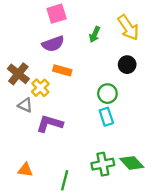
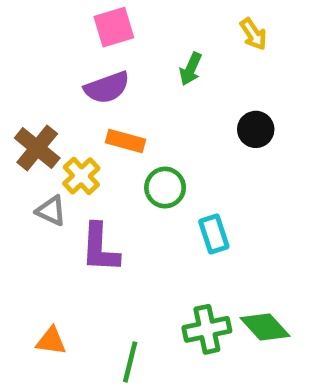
yellow arrow: (128, 28) -> (253, 34), moved, size x0.6
green circle: (107, 94) -> (165, 188), moved
purple L-shape: (50, 124) -> (100, 248), turned -104

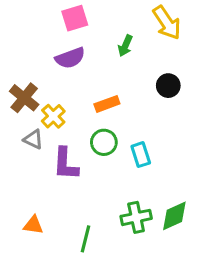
yellow arrow: (253, 34) -> (167, 23), size x1.6
orange rectangle: (126, 141) -> (107, 104), moved, turned -35
green circle: (165, 188) -> (104, 142), moved
green diamond: (265, 327) -> (174, 216), turned -72

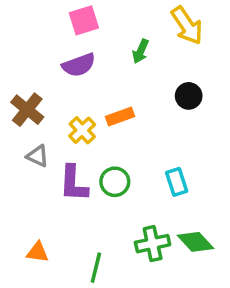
yellow cross: (53, 116) -> (82, 130), moved
green circle: (104, 142) -> (115, 182), moved
cyan rectangle: (141, 155) -> (177, 182), moved
green diamond: (174, 216) -> (196, 242), turned 72

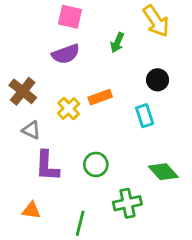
pink square: (84, 20) -> (70, 17), turned 30
green circle: (115, 182) -> (96, 164), moved
cyan rectangle: (177, 182) -> (145, 116), moved
purple L-shape: (74, 183) -> (47, 166), moved
green diamond: (196, 242) -> (163, 172), moved

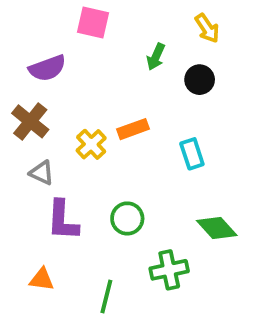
yellow arrow: (156, 21) -> (207, 28), size x0.7
purple semicircle: (66, 54) -> (47, 68), moved
black circle: (158, 80) -> (200, 80), moved

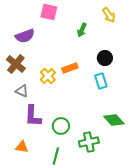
black circle: (200, 80) -> (105, 58), moved
green circle: (127, 218) -> (61, 126), moved

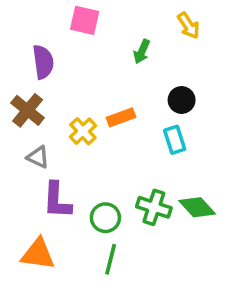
purple semicircle: (25, 36) -> (43, 62), turned -78
green cross: (89, 142) -> (154, 207), moved, turned 30
orange triangle: (22, 147) -> (38, 254), size x1.5
green line: (56, 156) -> (111, 259), moved

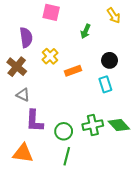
yellow cross: (83, 131) -> (50, 56), moved
green cross: (154, 207) -> (93, 125), turned -30

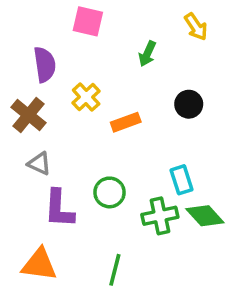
cyan rectangle: (105, 84) -> (182, 180), moved
green circle: (64, 131) -> (109, 192), moved

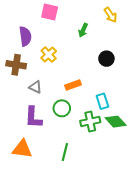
brown cross: (28, 115) -> (16, 65), turned -30
orange rectangle: (126, 122) -> (73, 85), moved
gray triangle: (39, 164) -> (35, 87), moved

